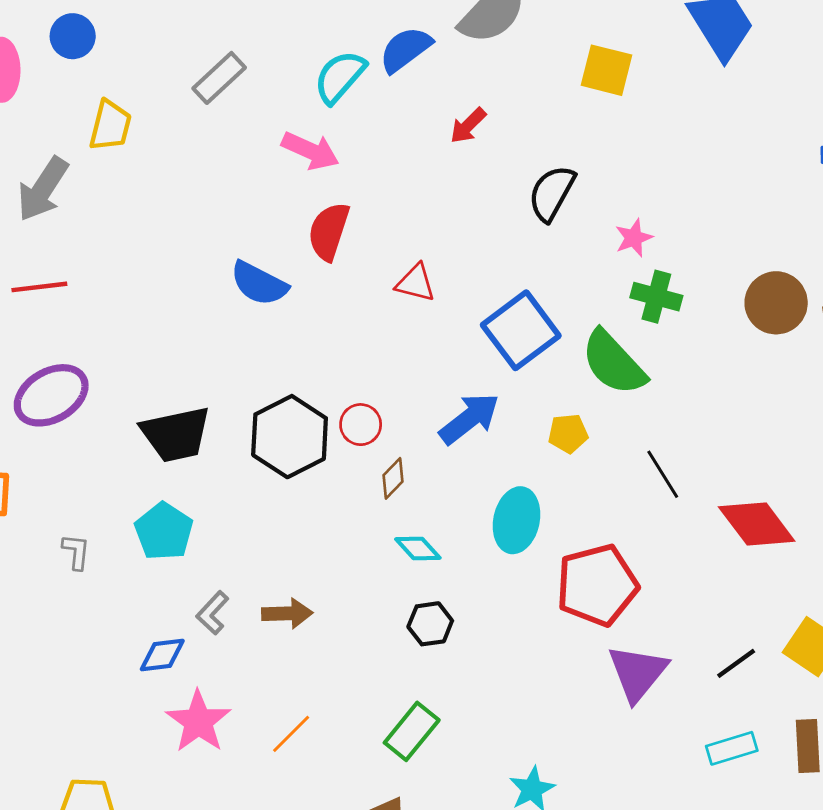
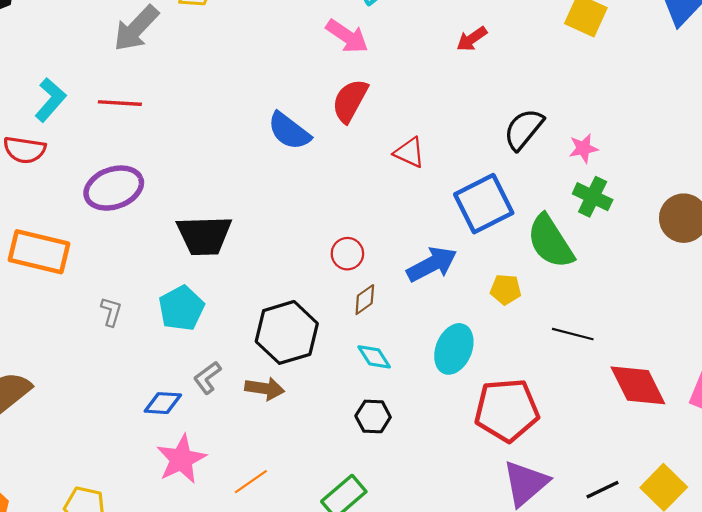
black semicircle: (552, 193) -> (524, 129), moved
black hexagon: (290, 437) -> (287, 332), moved
black line: (663, 474) -> (573, 334), turned -54

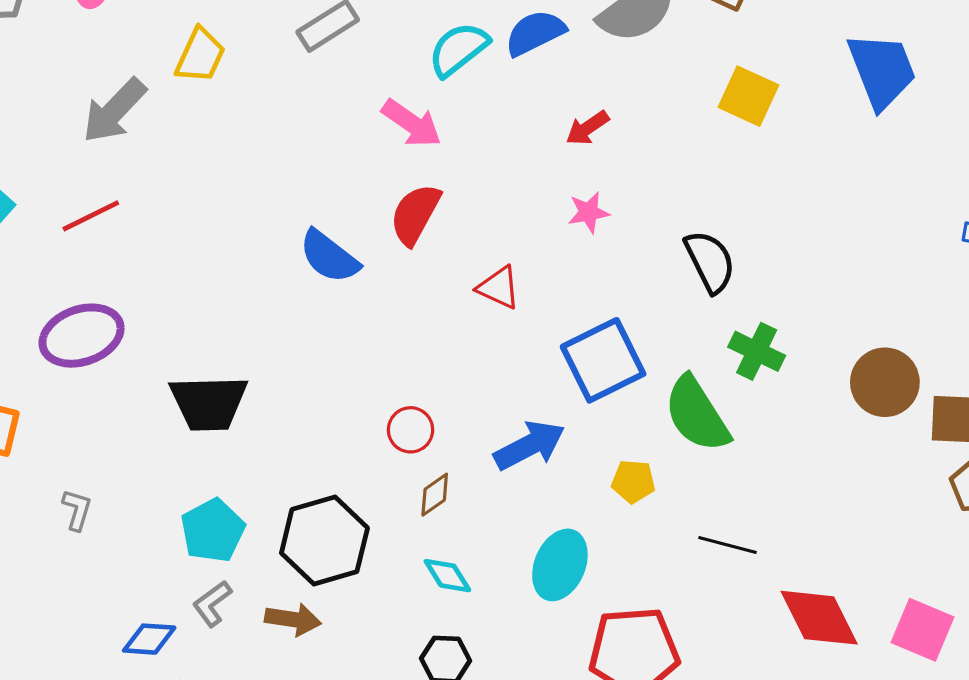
red line: (120, 103) -> (91, 216), turned -30
black semicircle: (524, 129) -> (710, 262), moved, turned 114
pink star: (583, 148) -> (589, 212), moved
cyan pentagon: (181, 308) -> (213, 531), moved

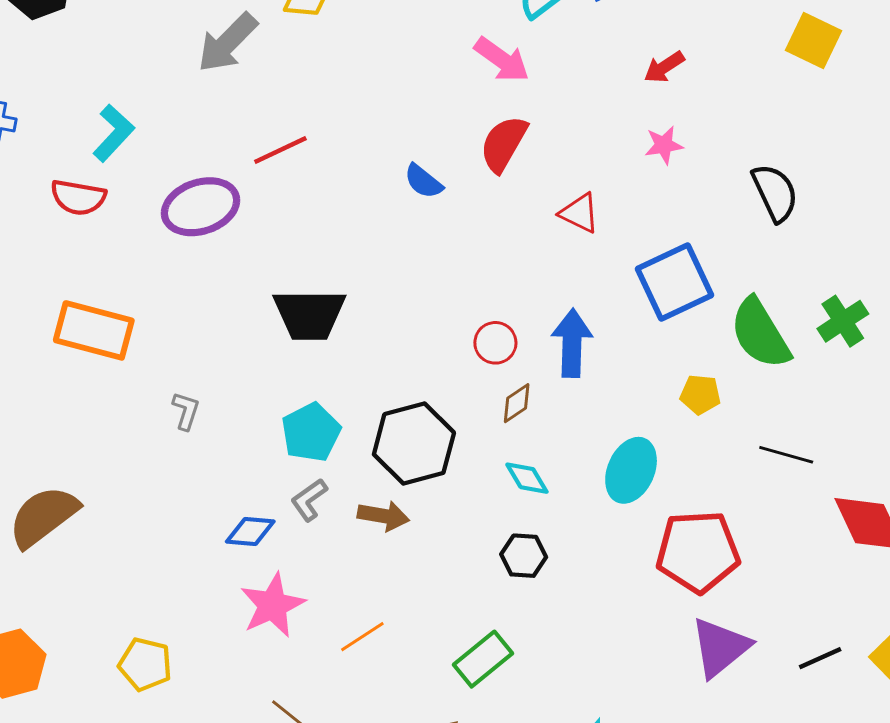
red line: (91, 216) -> (280, 150), moved
blue semicircle: (329, 257) -> (423, 181), size x0.7
purple ellipse: (82, 336) -> (201, 207), moved
green cross: (757, 351) -> (843, 321), moved, turned 30
blue arrow: (529, 445) -> (572, 343), moved, turned -62

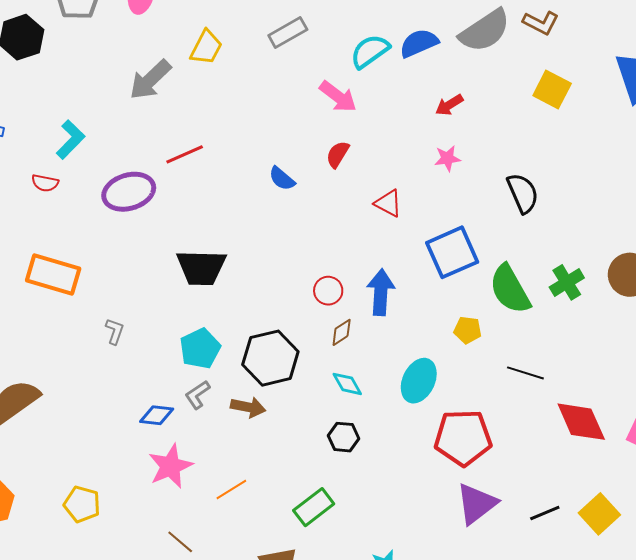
red semicircle: (504, 144) -> (338, 154), size x0.7
red semicircle: (78, 197) -> (45, 183), size x0.7

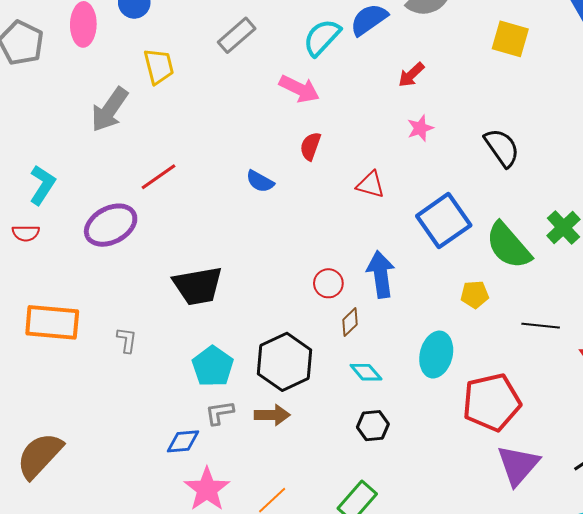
yellow trapezoid: (206, 47) -> (159, 66), turned -30
gray L-shape: (115, 331) -> (127, 340), moved
gray L-shape: (197, 395) -> (219, 413), turned 36

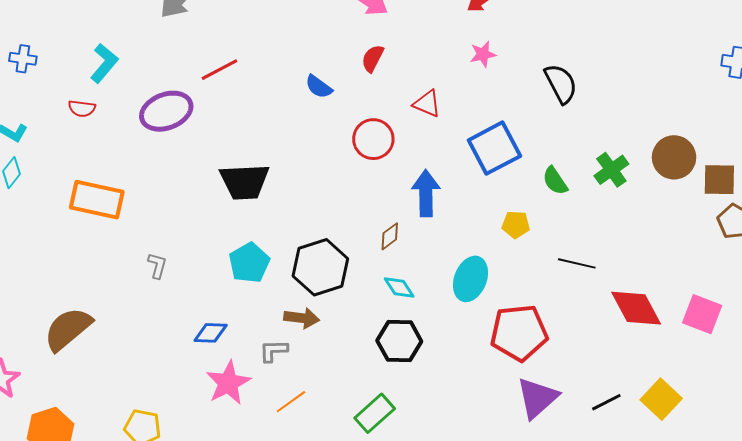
green semicircle: (508, 246) -> (555, 181), size x0.6
red circle: (328, 283) -> (373, 139), moved, size x1.4
gray L-shape: (127, 340) -> (157, 266), moved
gray L-shape: (219, 413) -> (273, 351), moved
black hexagon: (373, 426) -> (399, 341), size x1.4

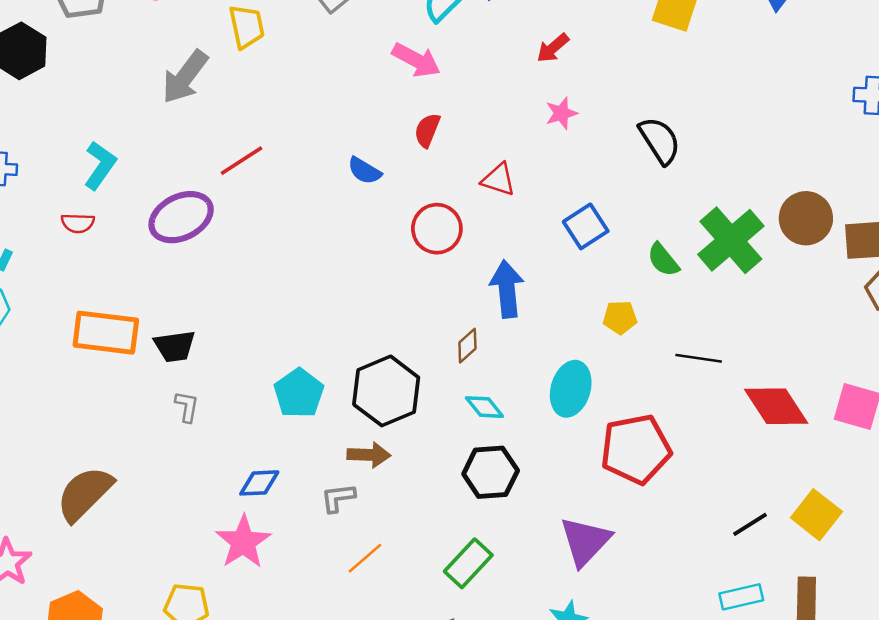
blue square: (494, 148) -> (586, 226), size x0.7
green cross: (611, 170) -> (731, 240), size x1.6
black trapezoid: (244, 182) -> (175, 346), moved, size x0.7
pink star: (228, 383) -> (243, 542), moved
purple triangle: (537, 398) -> (585, 541), moved

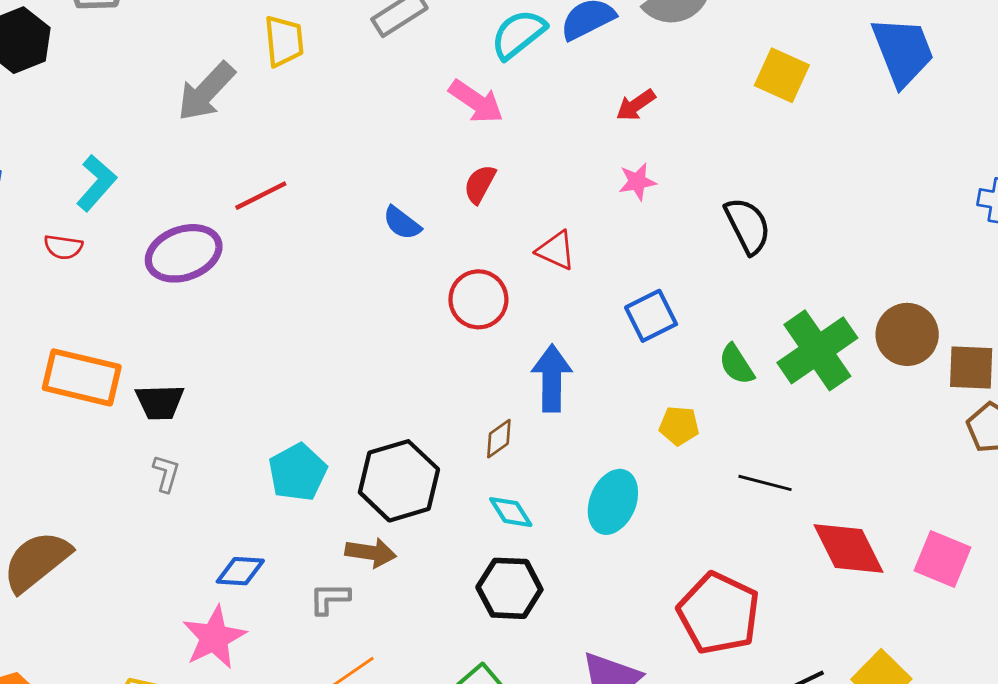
red pentagon: (636, 449) -> (719, 613), moved, turned 30

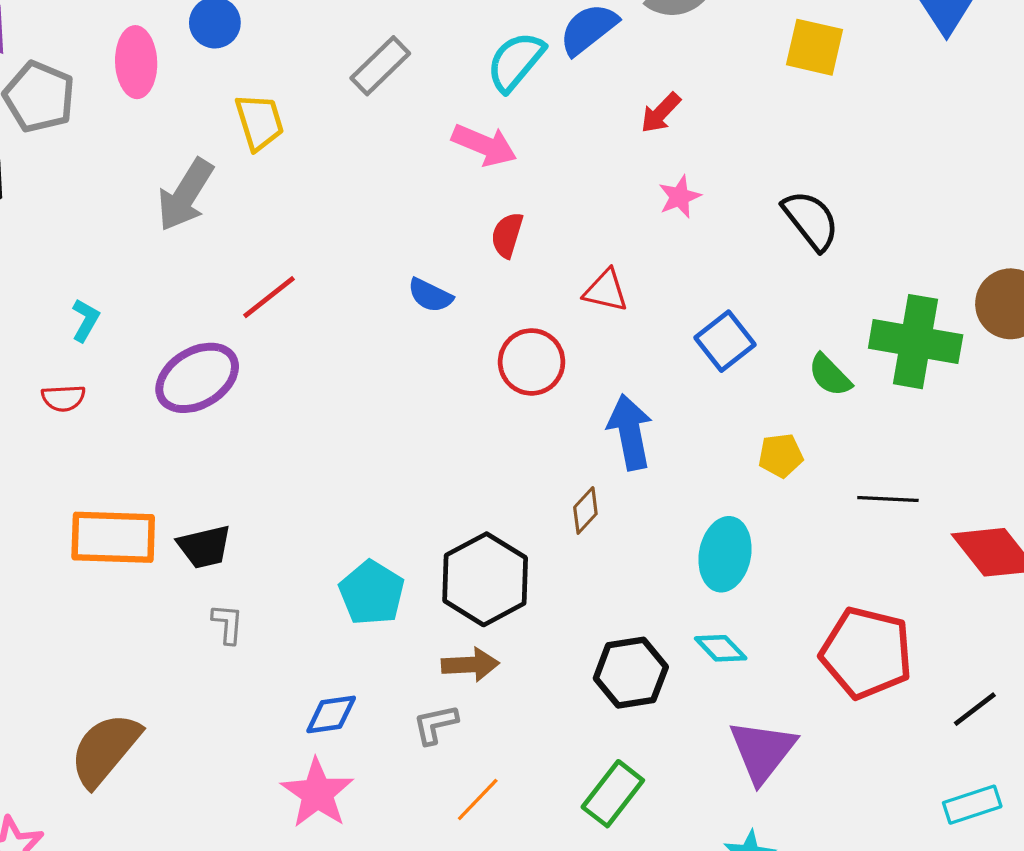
cyan L-shape: (96, 183) -> (85, 320), size x0.7
green cross: (817, 350) -> (916, 342), turned -34
cyan diamond: (511, 512) -> (721, 648), moved

